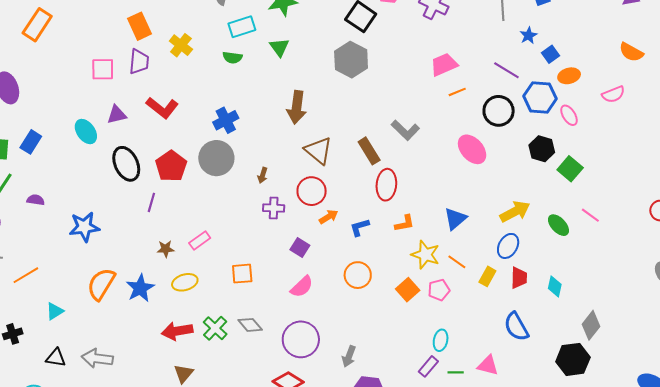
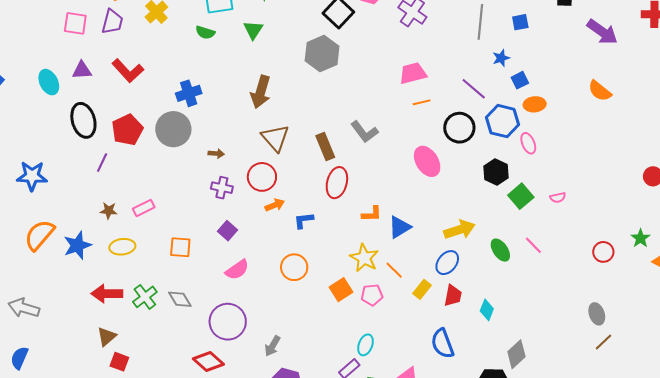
pink semicircle: (613, 94) -> (558, 198), moved, size x0.7
brown arrow: (263, 175) -> (216, 154), turned -112
orange L-shape: (404, 223) -> (372, 214), moved
purple square: (300, 247) -> (227, 231), moved

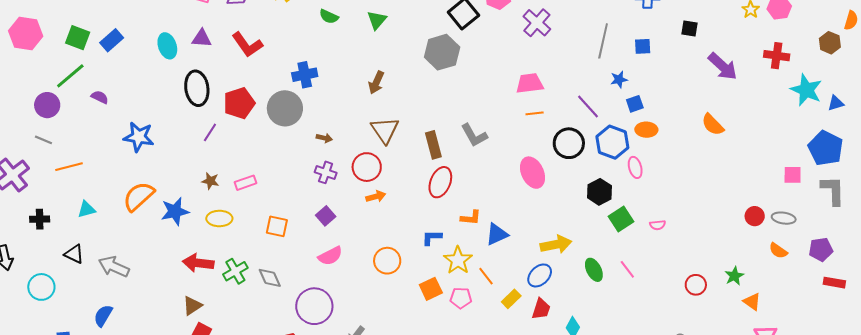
brown arrow: (261, 92) -> (376, 83), size x0.7
blue L-shape: (304, 220) -> (432, 237), moved

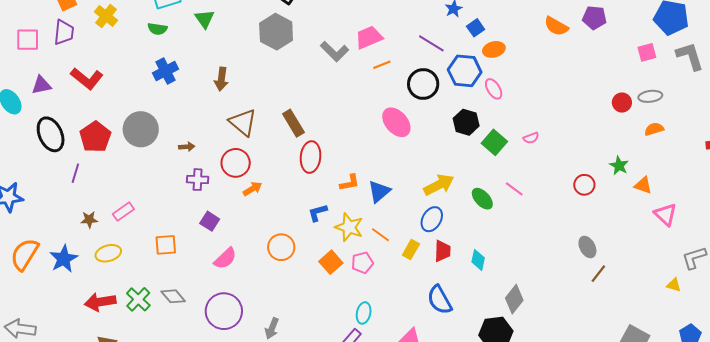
blue cross: (305, 75) -> (166, 71), moved
gray L-shape: (474, 135) -> (335, 51), moved
purple pentagon: (821, 249) -> (594, 18), moved, turned 30
orange semicircle: (778, 251) -> (654, 129), turned 144

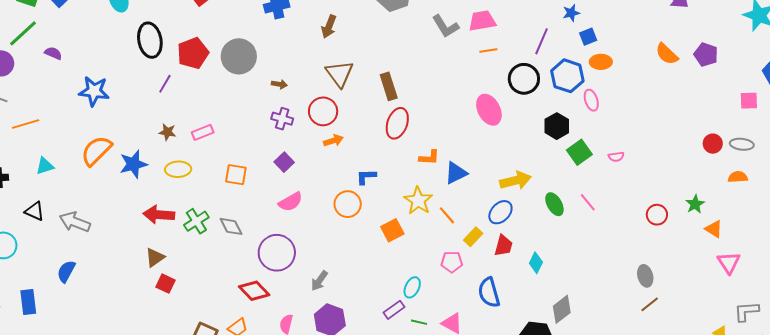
purple line: (431, 43) -> (541, 41), turned 68
blue L-shape: (318, 213) -> (366, 177), moved
pink pentagon: (362, 263) -> (452, 262), moved

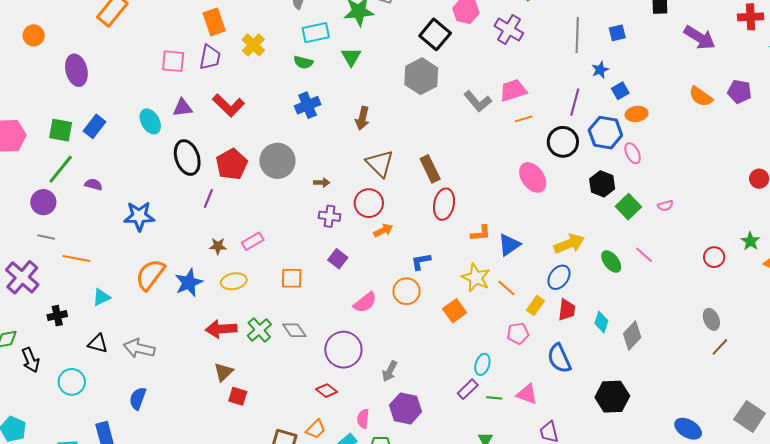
orange line: (26, 124) -> (76, 258), turned 36
pink semicircle: (291, 202) -> (365, 302), moved
red diamond: (254, 291) -> (327, 391), size x0.7
gray diamond: (562, 309) -> (632, 336), moved

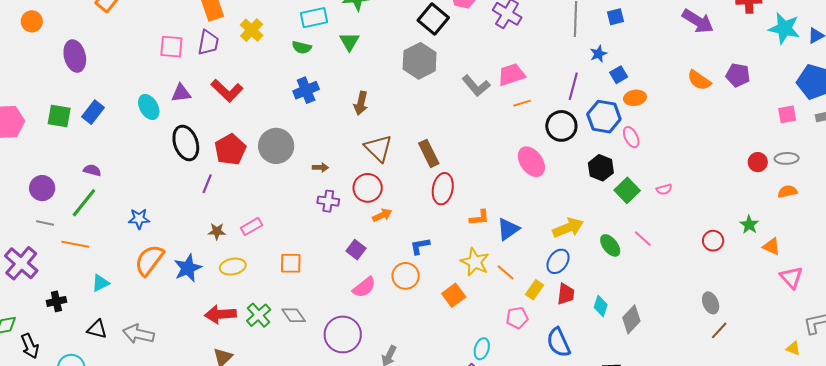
green line: (61, 169) -> (84, 203), moved
blue star: (139, 216) -> (139, 219), moved, size x0.7
purple square: (338, 259) -> (356, 250), moved

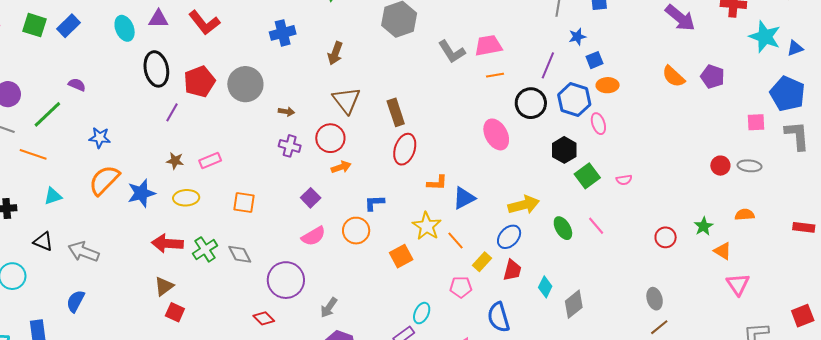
purple semicircle: (92, 170) -> (77, 85), moved
orange semicircle: (787, 191) -> (745, 215), moved

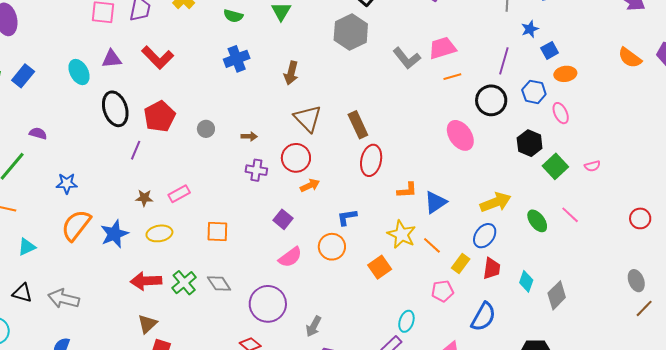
gray circle: (245, 84) -> (206, 129), moved, size x0.5
blue hexagon: (574, 100) -> (534, 92), size x0.7
blue semicircle: (499, 317) -> (483, 317), turned -128

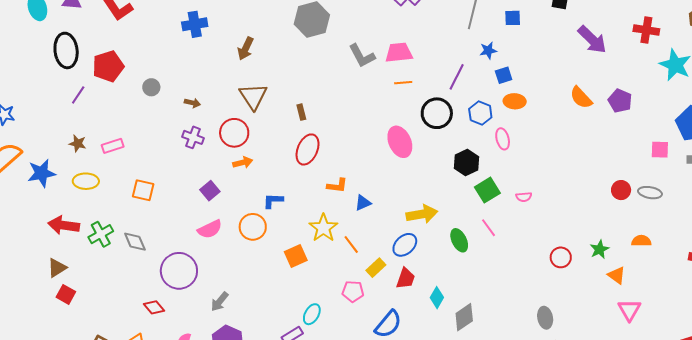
brown rectangle: (358, 125) -> (301, 112), size x0.6
blue triangle: (436, 202) -> (363, 203), size x0.7
pink line: (570, 215) -> (489, 228), moved

